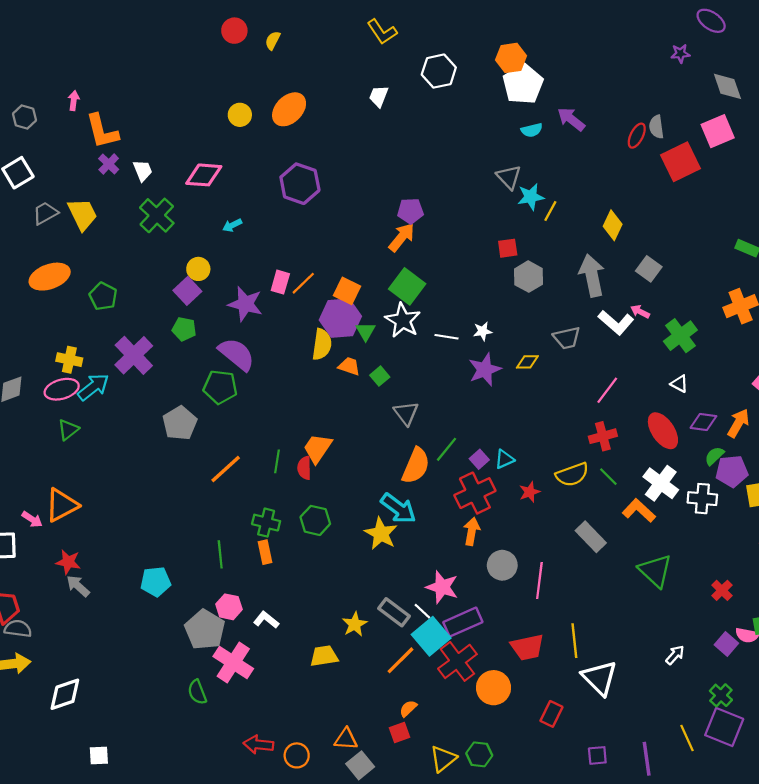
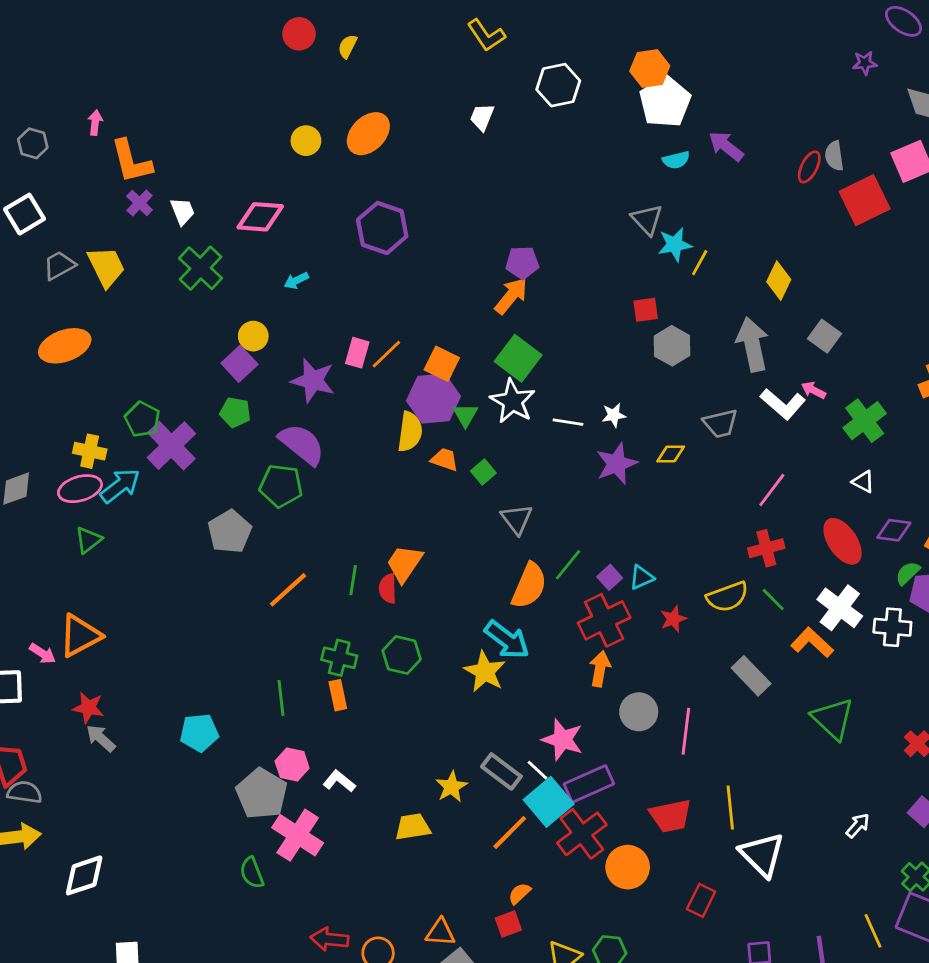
green pentagon: (103, 296) -> (142, 419), moved

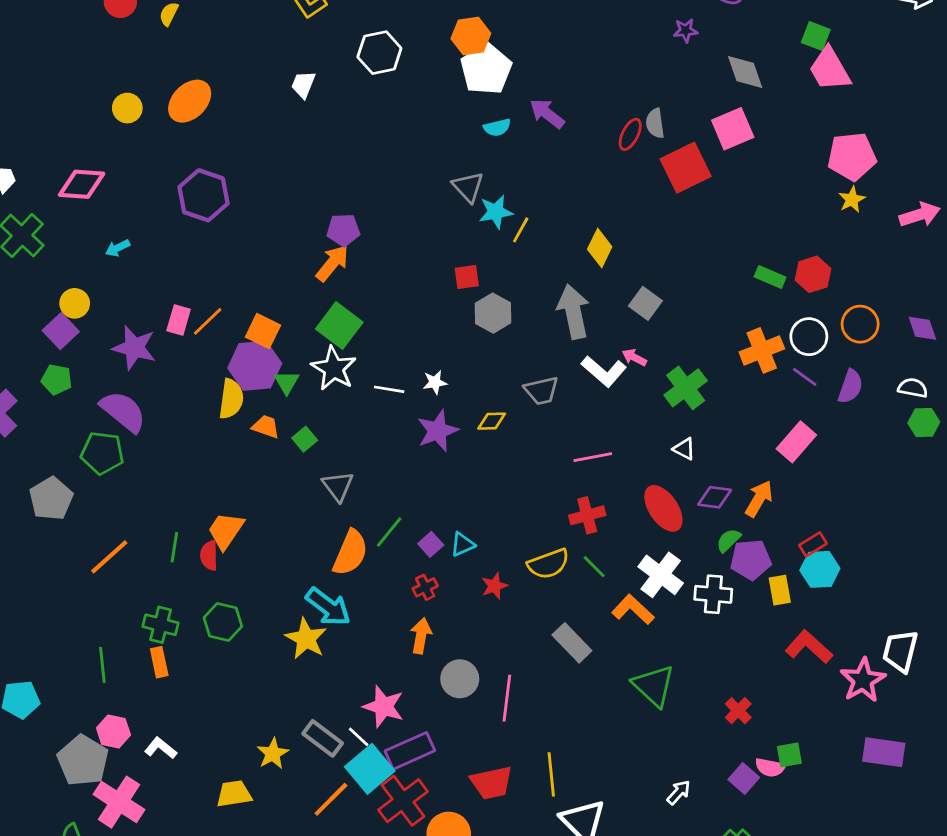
pink line: (772, 490) -> (593, 457), turned 42
red cross: (604, 620) -> (425, 587), size x0.5

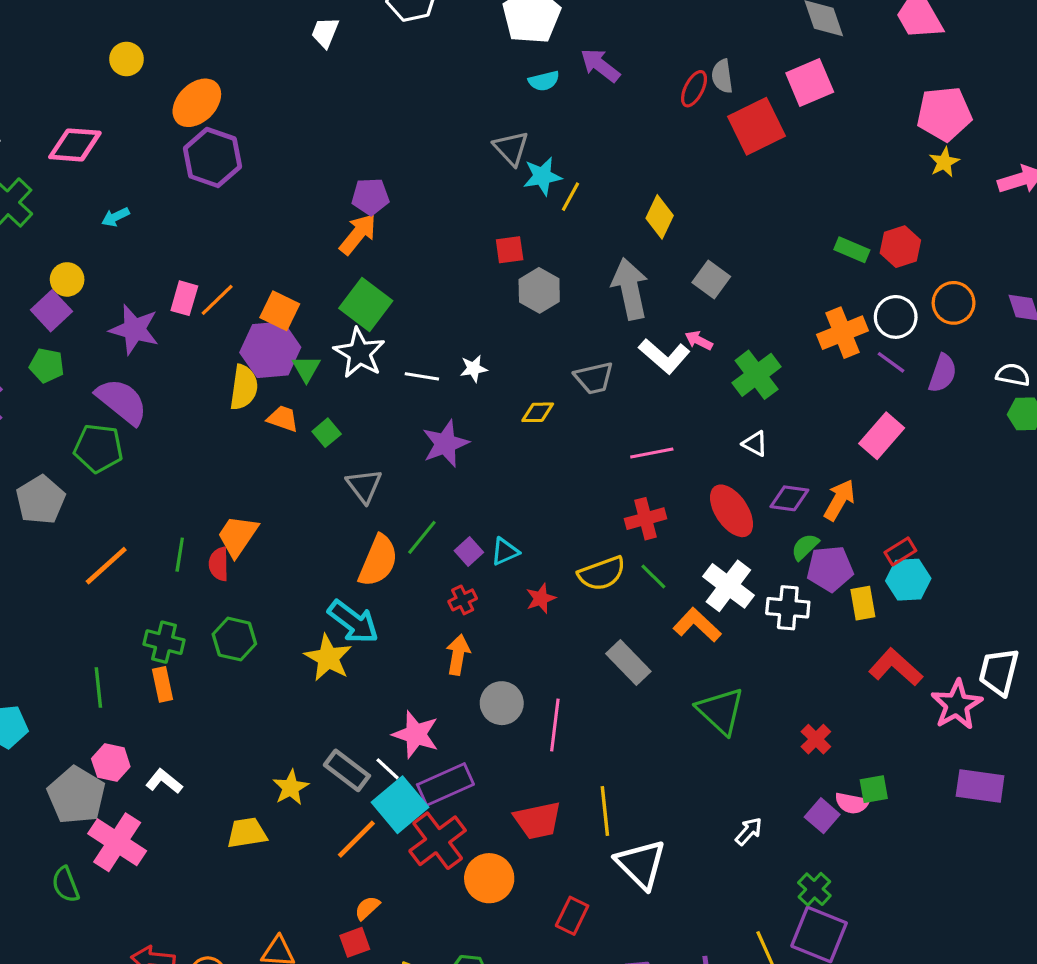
orange ellipse: (190, 101) -> (197, 103), moved
purple star: (438, 431) -> (445, 444), moved

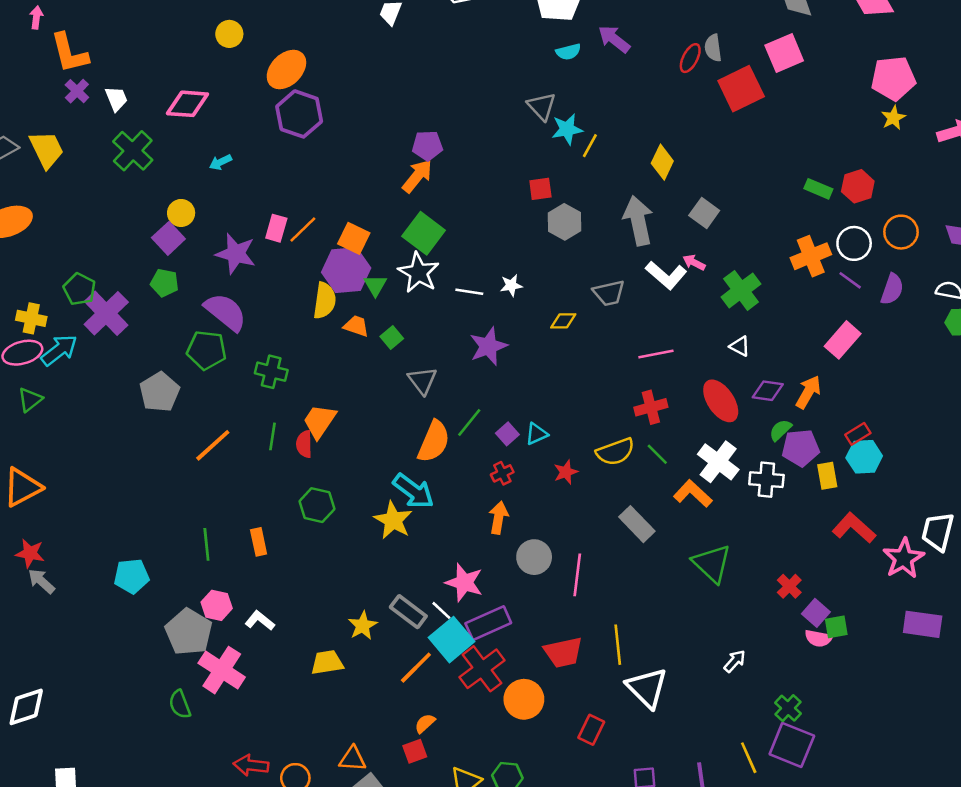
green cross: (164, 642) -> (271, 372), moved
purple square: (822, 816) -> (816, 613), moved

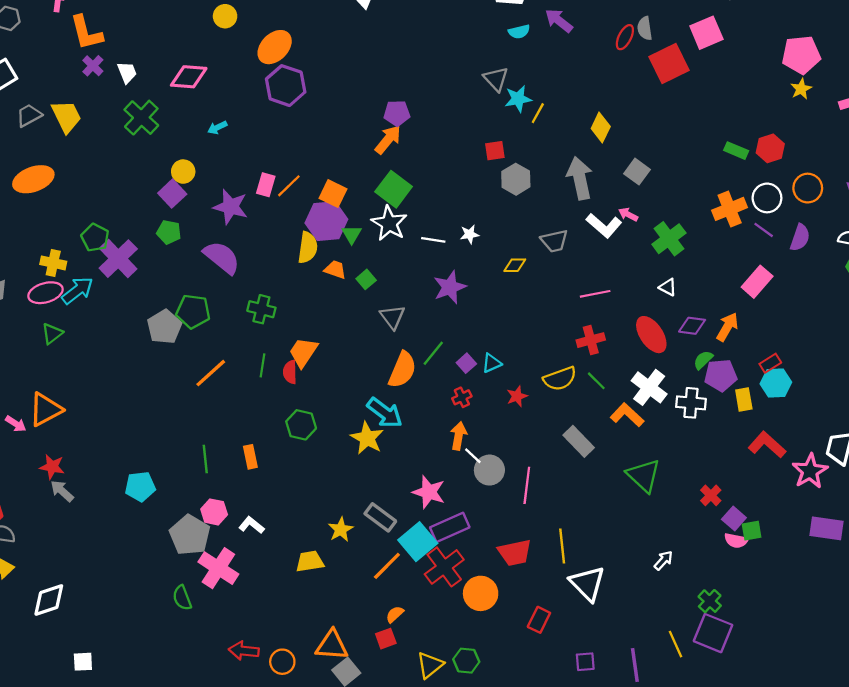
green pentagon: (206, 350) -> (193, 311), moved
white line: (441, 610) -> (473, 456), moved
orange triangle: (352, 759) -> (332, 645), size x1.4

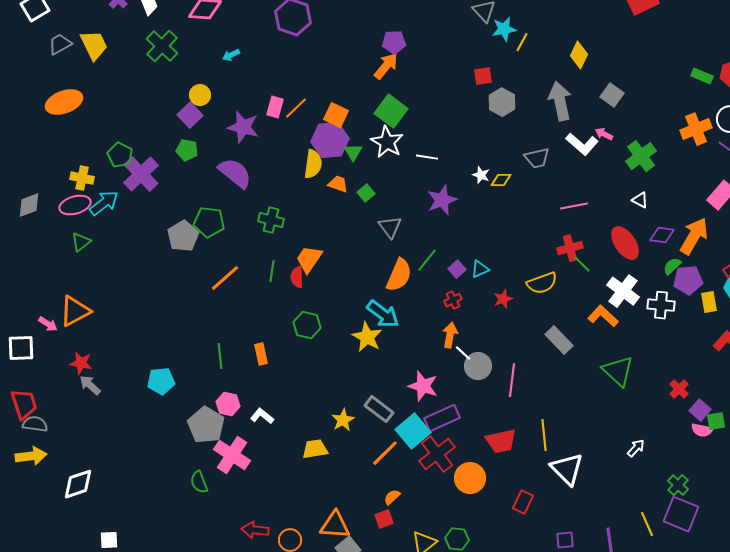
white star: (470, 234) -> (481, 175), moved, turned 30
orange arrow: (727, 327) -> (694, 236), size x1.4
green line: (596, 381) -> (582, 264), moved

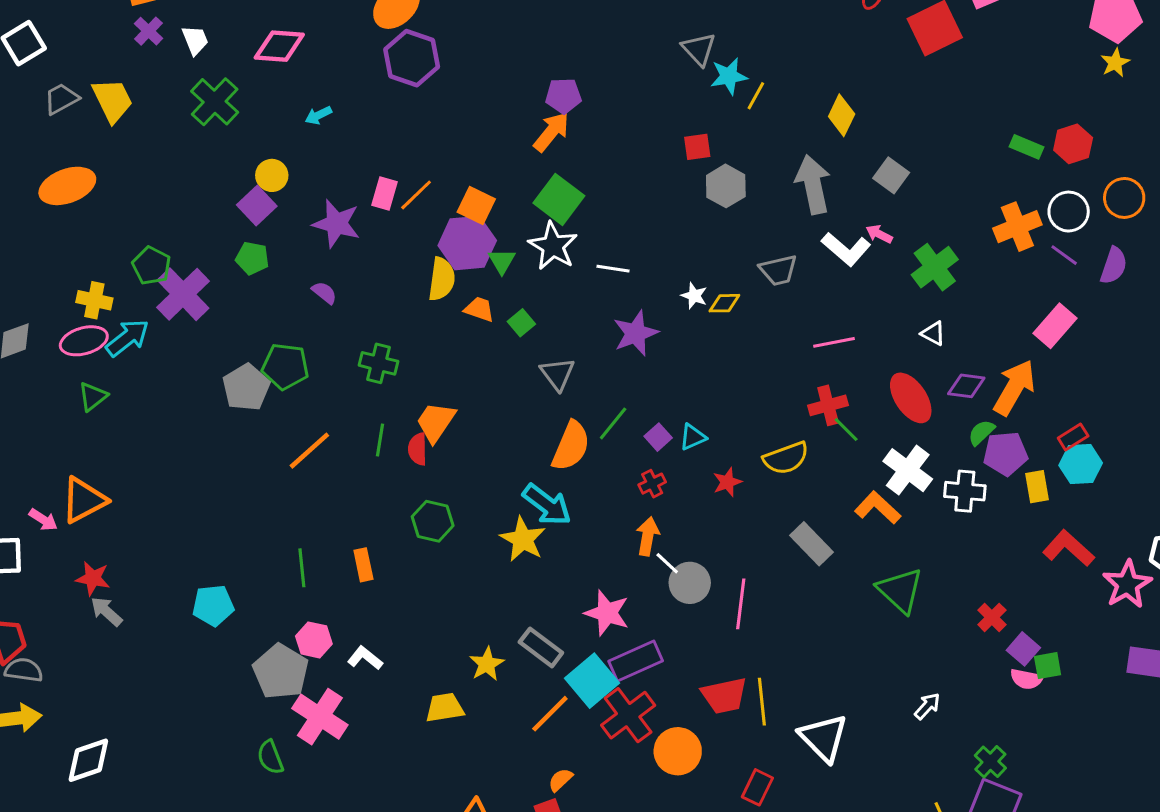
purple semicircle: (235, 173) -> (324, 293), size x0.5
yellow line: (544, 435) -> (762, 702), moved

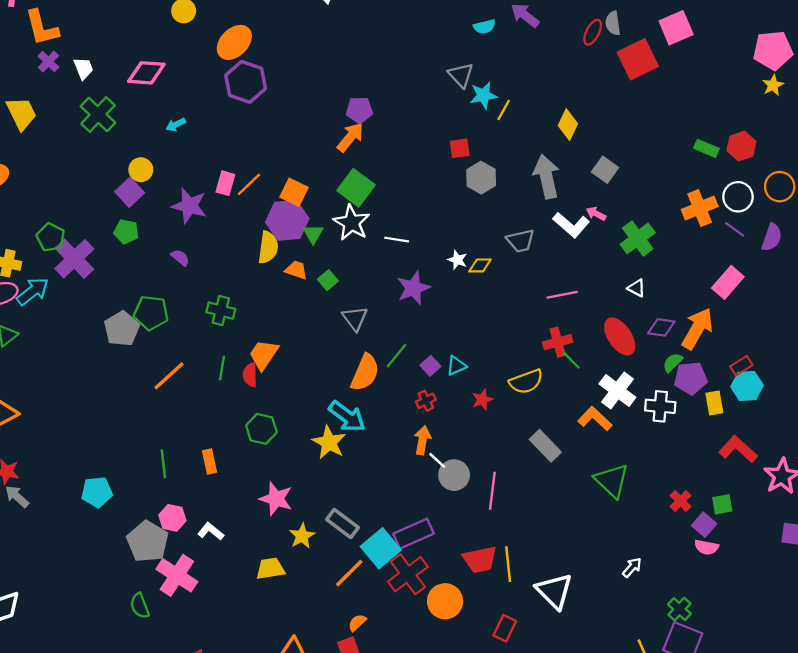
pink star: (607, 613) -> (276, 499), moved
green square: (1048, 666) -> (722, 504), moved

